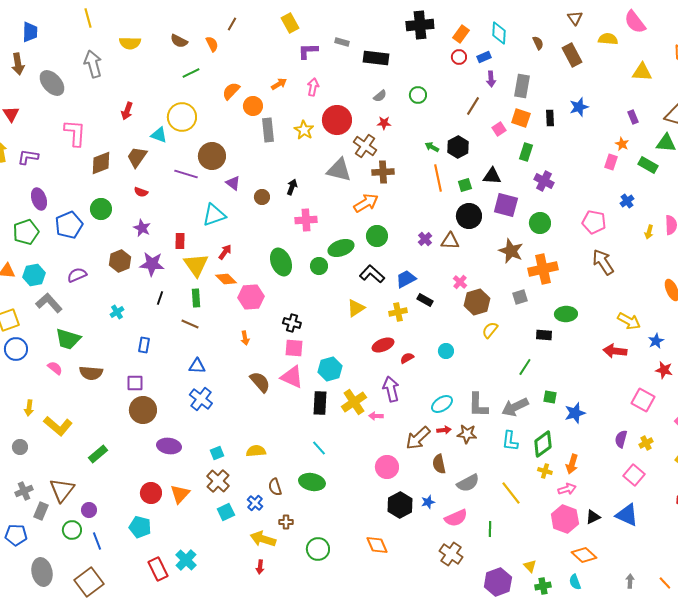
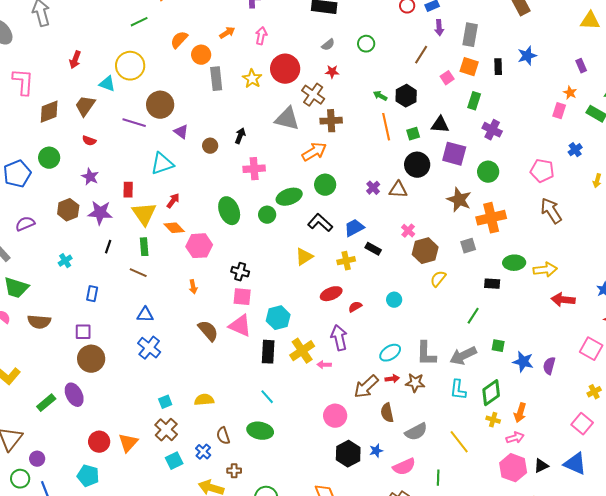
yellow arrow: (629, 321) -> (545, 270), moved, turned -35
blue star: (575, 413) -> (523, 362), turned 30
purple semicircle: (621, 439) -> (549, 366), moved
purple ellipse: (169, 446) -> (74, 395), moved, turned 55

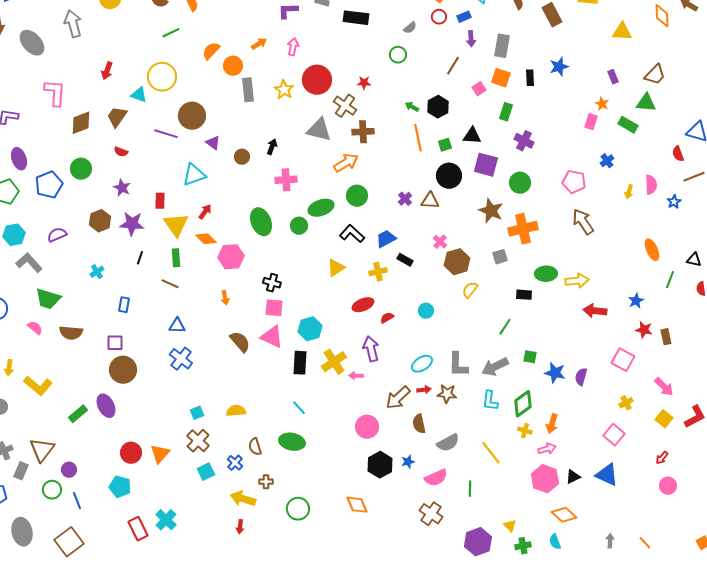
gray semicircle: (328, 45) -> (410, 28), moved

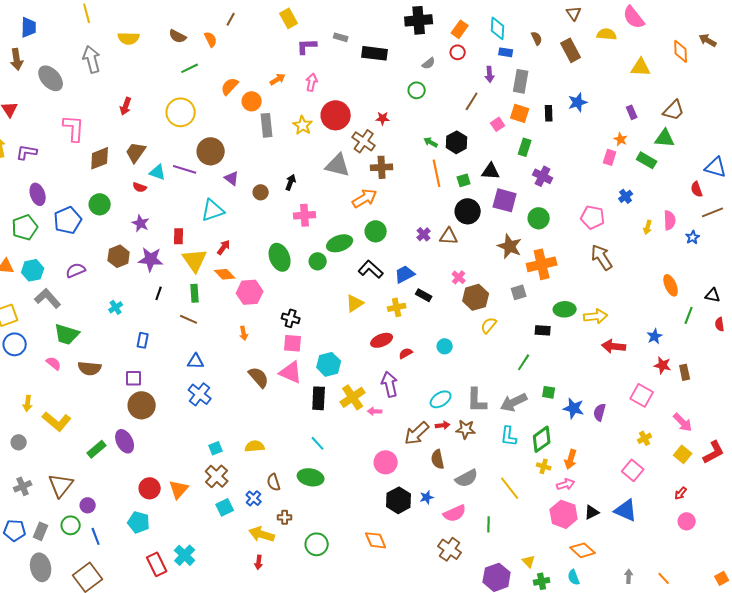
blue rectangle: (464, 17) -> (506, 52), moved, turned 32
cyan triangle: (139, 95) -> (158, 172), moved
gray rectangle: (21, 471) -> (41, 531), moved

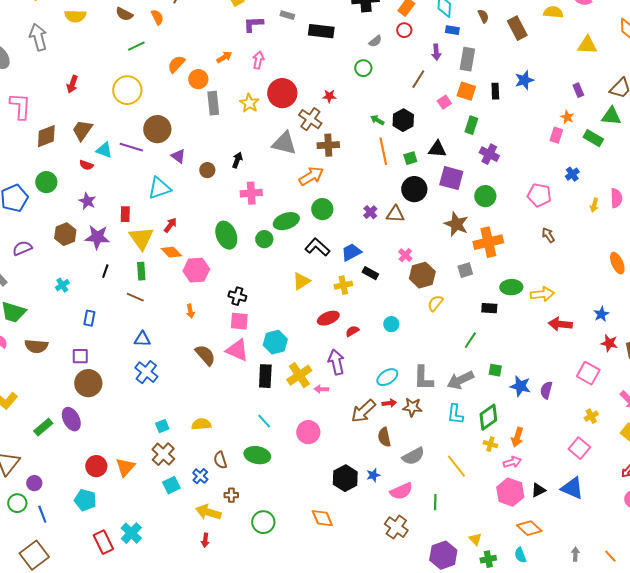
brown arrow: (602, 257) -> (548, 235), size x0.6
pink circle: (386, 462) -> (308, 432), moved

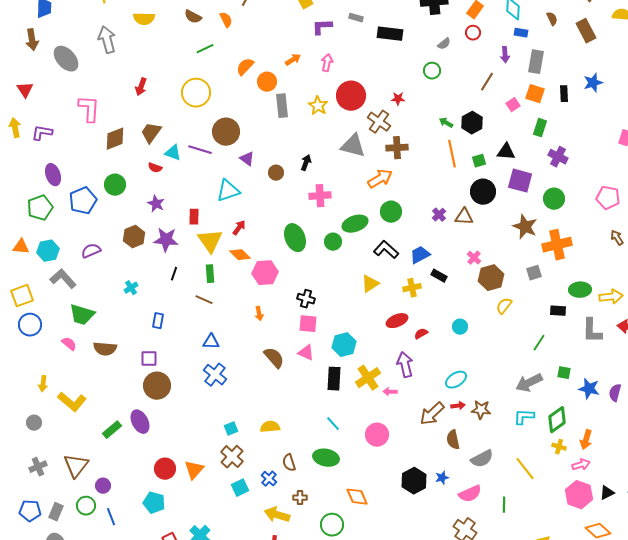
pink triangle: (237, 350) -> (306, 353), size x0.7
gray L-shape: (423, 378) -> (592, 331), moved
cyan L-shape: (455, 414) -> (524, 417), turned 85
orange diamond: (322, 518) -> (357, 497), moved

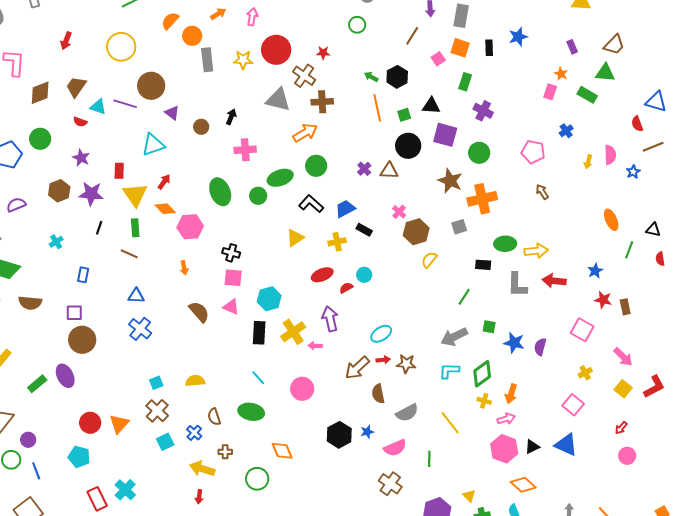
yellow star: (318, 106) -> (243, 60), turned -30
cyan circle: (460, 327) -> (364, 275), moved

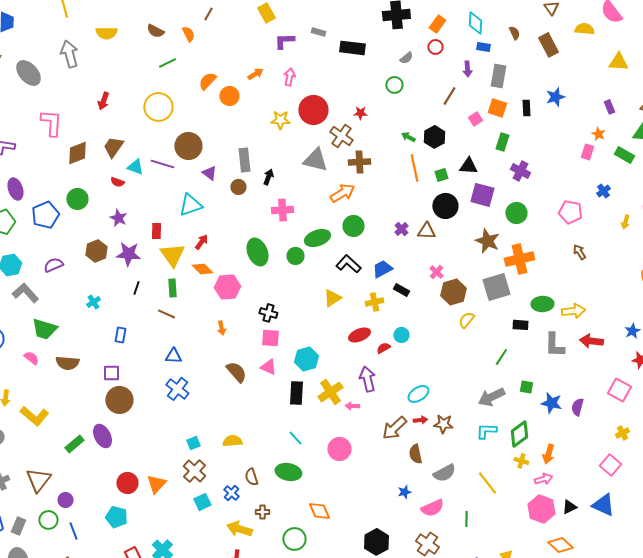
gray rectangle: (207, 60) -> (244, 160), moved
gray square: (459, 227) -> (496, 287), size x1.8
black hexagon: (339, 435) -> (376, 542), moved

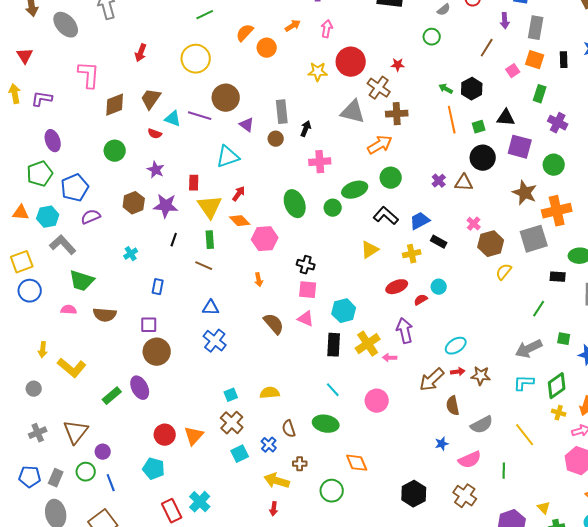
blue pentagon: (45, 215) -> (75, 188), moved
pink semicircle: (31, 358) -> (69, 310), turned -35

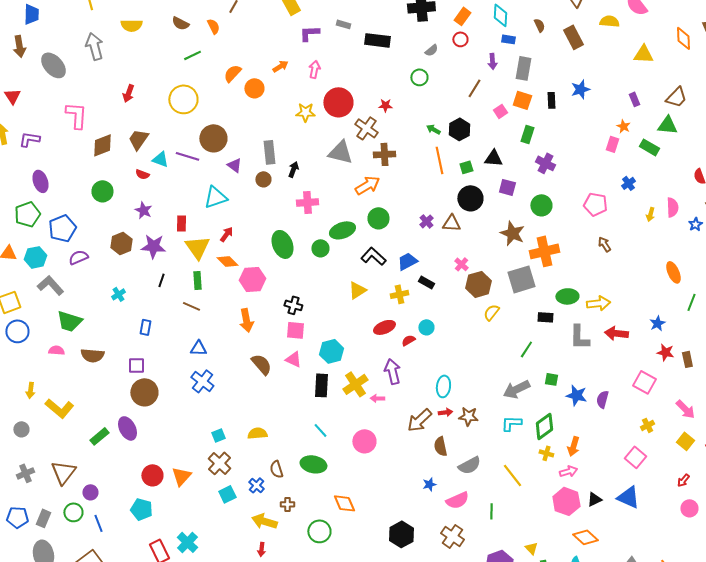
purple square: (520, 147) -> (507, 187), size x0.7
orange arrow: (259, 280) -> (246, 320), size x1.6
cyan ellipse: (456, 346) -> (443, 386), turned -50

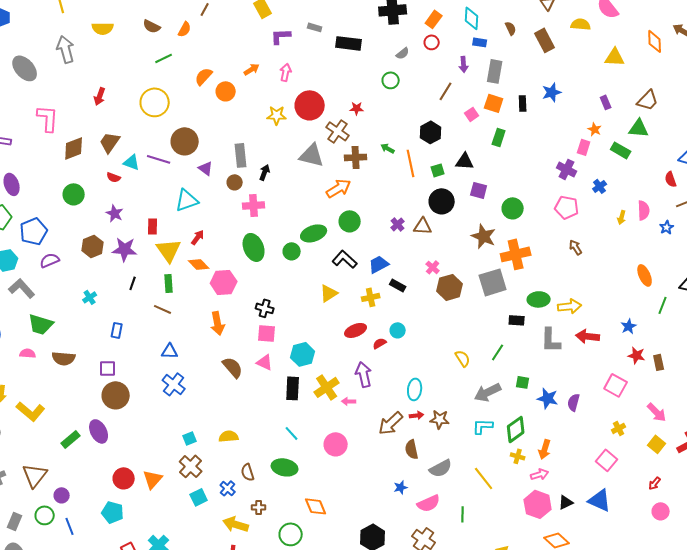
orange semicircle: (213, 26) -> (185, 29), turned 56
green arrow: (433, 129) -> (388, 148), moved
purple cross: (545, 163) -> (567, 169), moved
pink cross: (307, 202) -> (254, 205), moved
yellow semicircle: (491, 312) -> (463, 358), moved, turned 108

